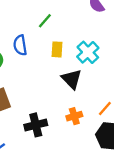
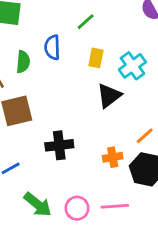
black triangle: (72, 79) -> (109, 96), turned 30
orange cross: (74, 116) -> (113, 157), moved

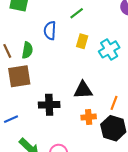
green semicircle: (23, 62) -> (27, 50), moved
black triangle: (109, 96) -> (83, 90), moved, turned 30
orange line: (145, 136) -> (114, 103), turned -32

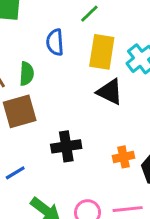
yellow rectangle: (82, 41) -> (102, 52), size x1.6
black triangle: (83, 90) -> (110, 92), moved, turned 36

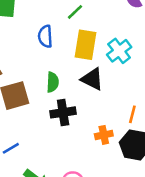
green semicircle: (27, 74) -> (53, 82), moved
black cross: (66, 146) -> (63, 112), moved

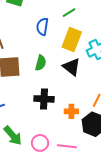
black cross: (63, 112) -> (44, 99), moved

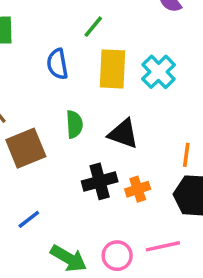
black triangle: (71, 67) -> (123, 134), moved
orange cross: (71, 111) -> (138, 189), moved

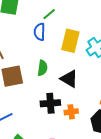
green line: (93, 27) -> (49, 14), moved

